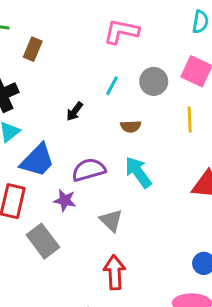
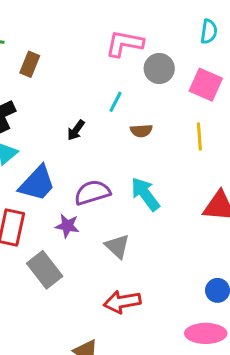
gray circle: (154, 81) -> (159, 68), moved
brown semicircle: (131, 126) -> (141, 131), moved
red arrow: (115, 272) -> (122, 302), turned -96

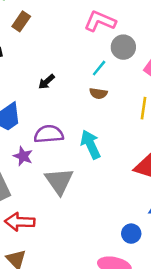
cyan line: (115, 102) -> (99, 68), moved
gray triangle: (117, 246) -> (59, 181), size x1.4
red arrow: (122, 302) -> (20, 222), moved

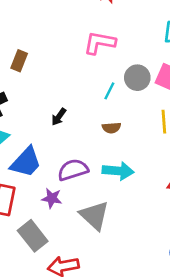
gray circle: (123, 47) -> (137, 78), moved
brown semicircle: (98, 93) -> (111, 128), moved
cyan arrow: (91, 145) -> (118, 171), turned 132

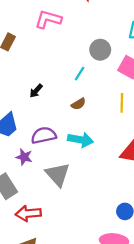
pink L-shape: (100, 43) -> (48, 19), moved
gray circle: (137, 78) -> (100, 50), moved
brown semicircle: (111, 128) -> (78, 104), turned -32

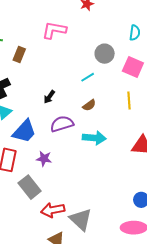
cyan line: (80, 74) -> (88, 77), turned 32
purple semicircle: (44, 135) -> (62, 124), moved
gray triangle: (58, 174) -> (81, 219), moved

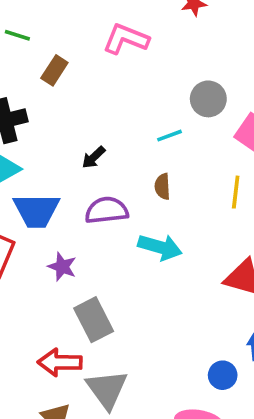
brown semicircle: (89, 105) -> (163, 186), turned 112
blue trapezoid: (24, 131) -> (36, 211), turned 36
gray rectangle: (30, 187) -> (94, 320), moved

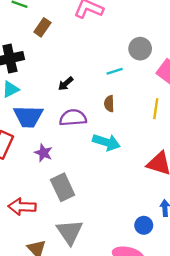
red arrow: (60, 362) -> (22, 207), moved

